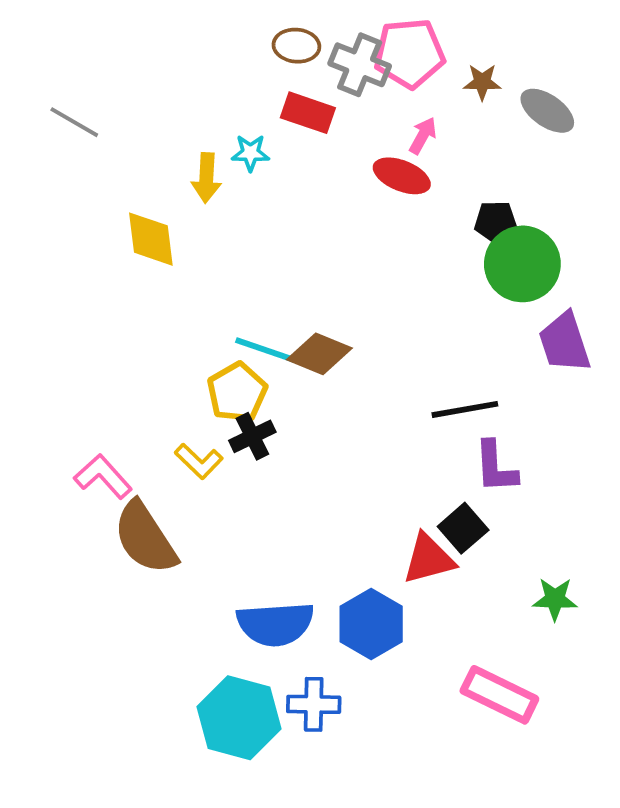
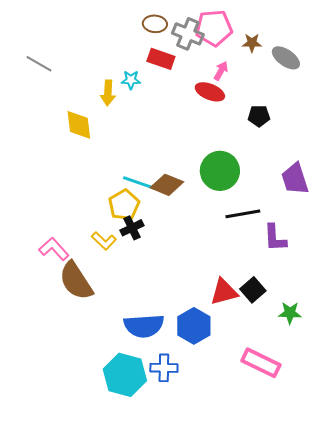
green circle: (522, 264) -> (220, 171), moved
purple L-shape: (496, 467) -> (275, 238), moved
black square: (463, 528) -> (253, 290), moved

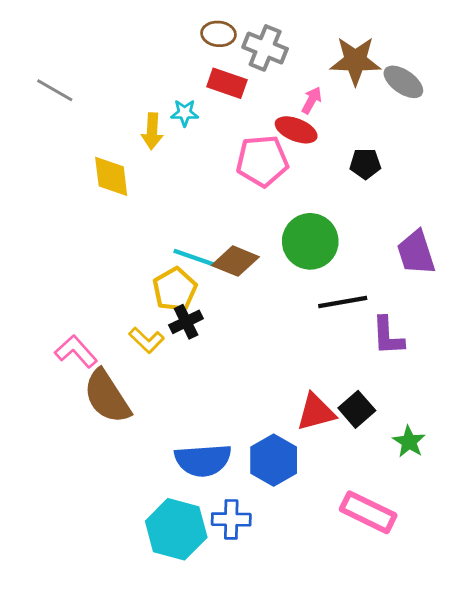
pink pentagon: (214, 28) -> (262, 161), moved
brown star: (252, 43) -> (355, 61), size x1.8
green star: (290, 313) -> (409, 442), turned 30

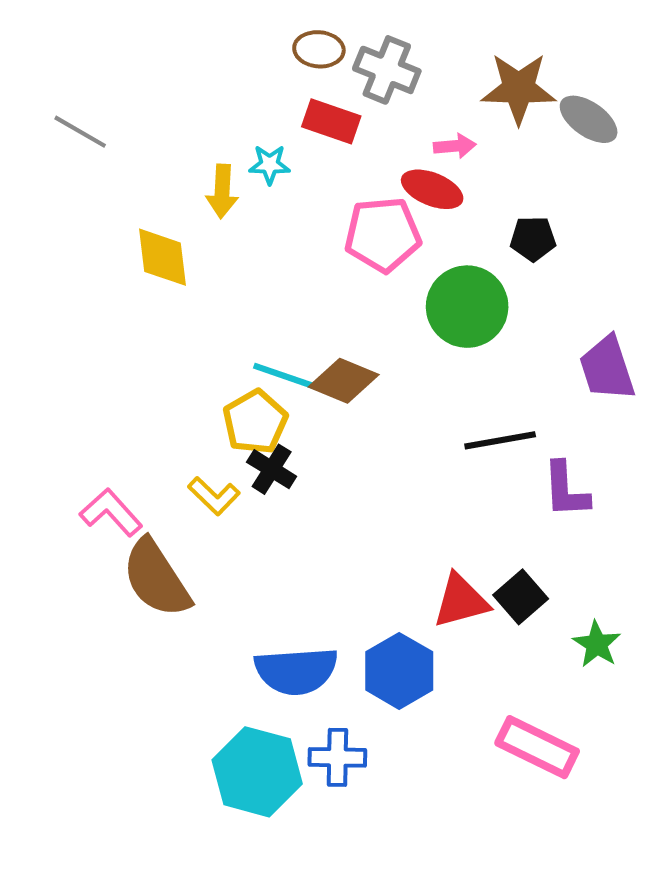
pink arrow: (312, 100) -> (455, 146), turned 56
green circle: (310, 241) -> (467, 307), moved
black cross: (186, 322) -> (272, 469), turned -32

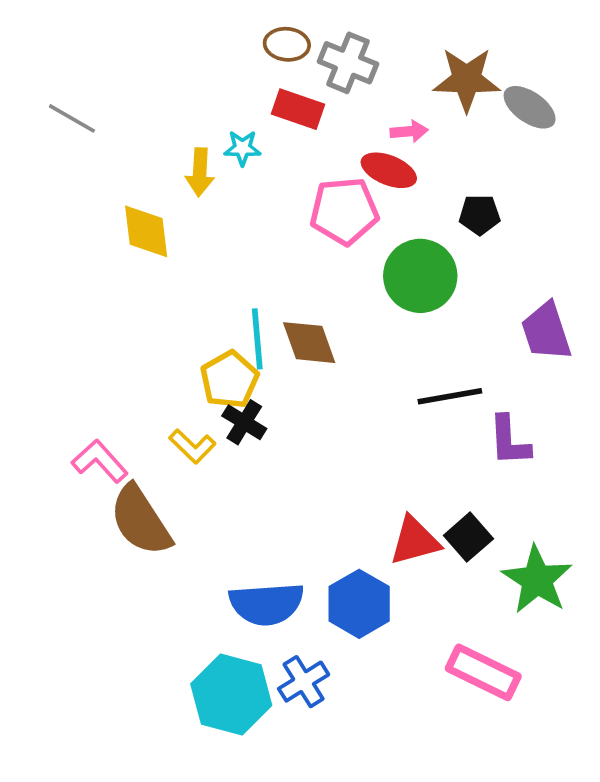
cyan line: (286, 377) -> (257, 339), turned 66
brown diamond: (344, 381) -> (309, 343), turned 48
green star: (597, 644) -> (537, 580), size x1.6
blue cross: (337, 757) -> (304, 682), turned -33

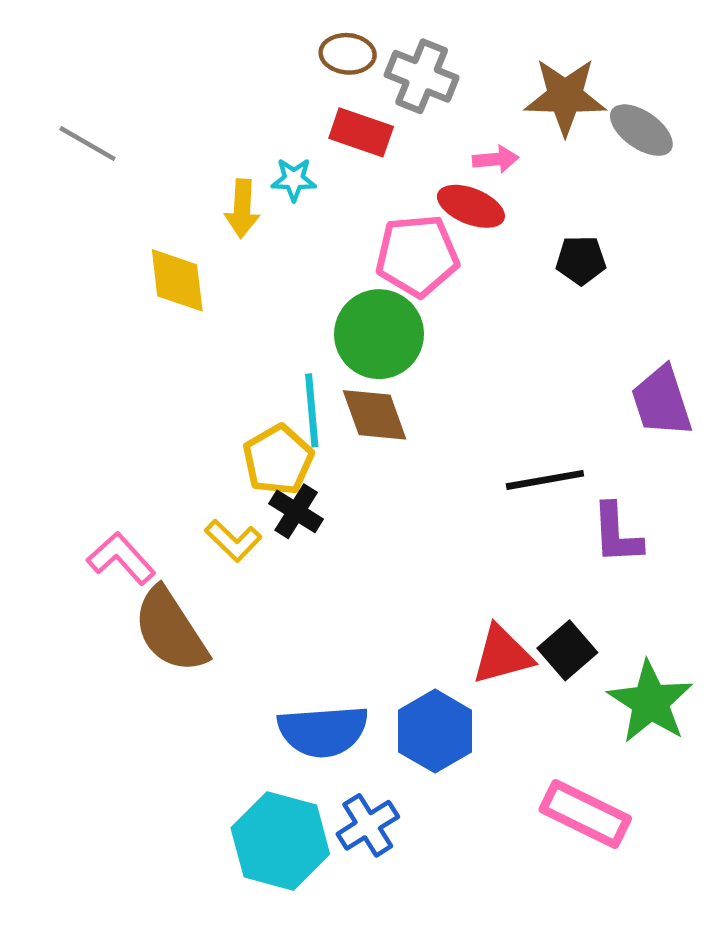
green circle: (420, 276) -> (379, 334), moved

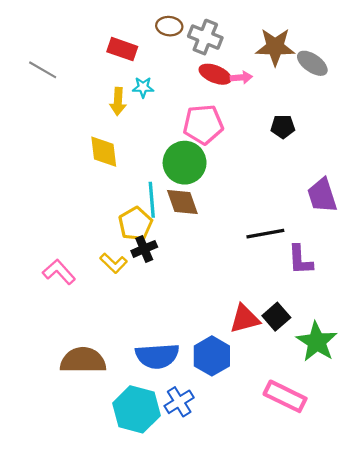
red rectangle: (361, 132) -> (122, 49), moved
red ellipse: (471, 206) -> (215, 74), moved
yellow diamond: (177, 280) -> (104, 152), moved
black cross: (296, 511) -> (144, 249), turned 35
brown semicircle: (170, 630) -> (83, 360), moved, turned 123

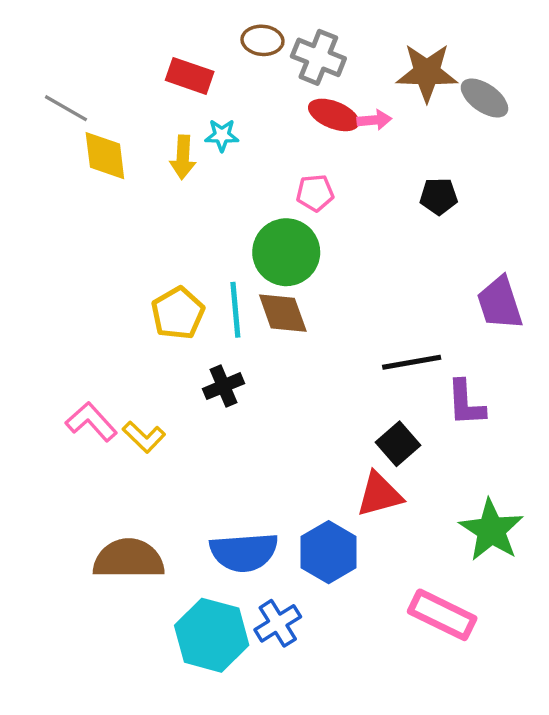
pink pentagon: (203, 124) -> (315, 193), size x0.6
yellow diamond: (104, 152) -> (105, 156), moved
yellow pentagon: (135, 224) -> (178, 313), moved
yellow L-shape: (114, 263) -> (144, 437), moved
black square: (276, 317) -> (398, 444), moved

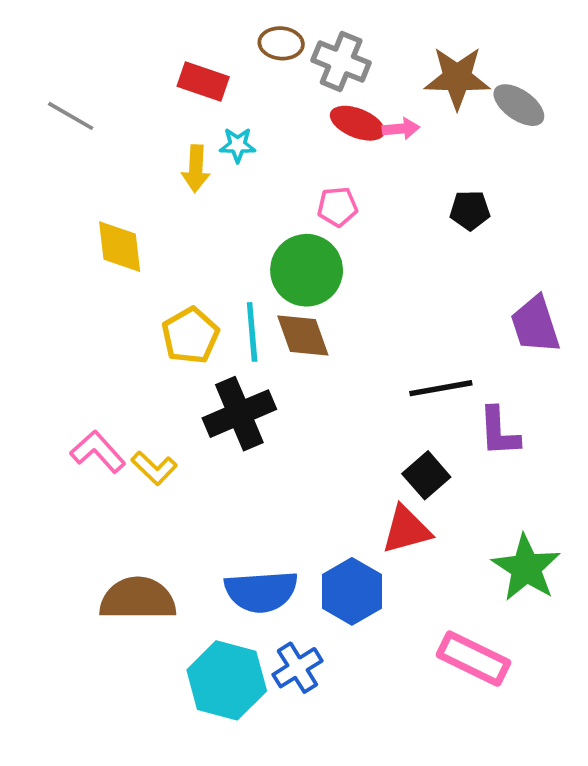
yellow diamond: (105, 156) -> (120, 247), moved
black cross: (224, 386) -> (239, 414), size x1.6

